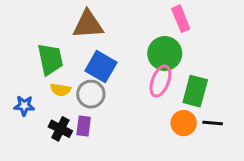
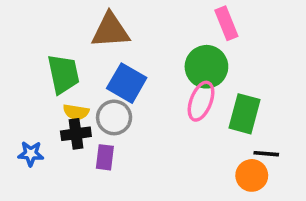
blue star: (24, 106) -> (31, 154), moved
orange circle: (184, 123) -> (252, 175), moved
black cross: (60, 129) -> (76, 134), moved, turned -35

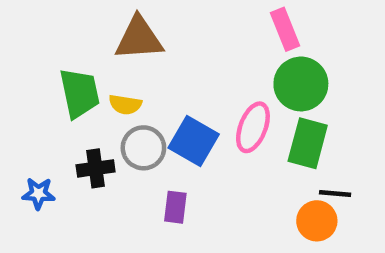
green circle: (206, 67) -> (301, 84), moved
blue square: (127, 83) -> (194, 141), moved
yellow semicircle: (76, 112) -> (125, 105), moved
purple rectangle: (105, 157) -> (175, 207), moved

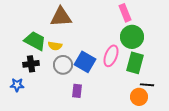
green trapezoid: (80, 93) -> (35, 41), turned -50
black cross: (96, 168) -> (31, 64), moved

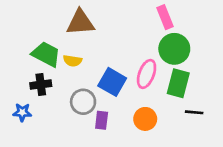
gray circle: (63, 65) -> (83, 102), moved
orange circle: (139, 97) -> (145, 119), moved

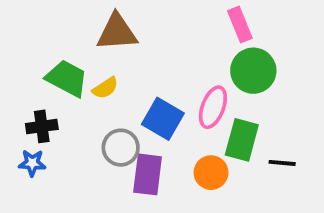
yellow semicircle: (72, 61) -> (105, 88), turned -42
green rectangle: (178, 83) -> (242, 140), moved
black cross: (41, 85) -> (42, 126), moved
purple rectangle: (102, 120) -> (148, 174), size x1.5

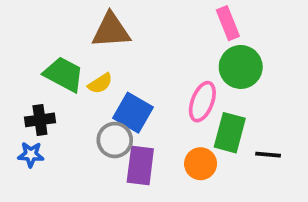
blue square: (163, 119) -> (133, 113), moved

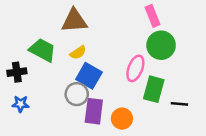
yellow semicircle: (100, 83) -> (78, 53), moved
black cross: (40, 120) -> (17, 72), moved
orange circle: (201, 164) -> (122, 119), moved

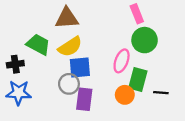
yellow semicircle: (78, 53) -> (70, 47), size x1.6
blue square: (89, 76) -> (80, 67), turned -35
blue star: (21, 104) -> (19, 93), size x1.6
orange circle: (122, 119) -> (125, 95), moved

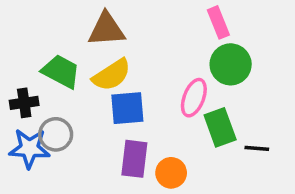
green rectangle: (138, 80) -> (220, 127), turned -35
gray circle: (69, 84) -> (56, 134), moved
orange circle: (125, 95) -> (171, 173), moved

